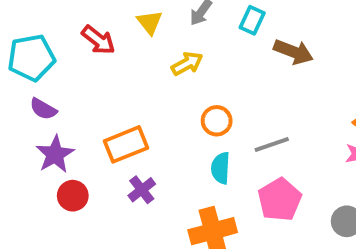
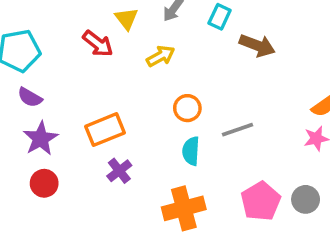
red arrow: (98, 40) -> (98, 44), moved
red circle: (73, 196) -> (44, 183), moved
pink pentagon: (280, 200) -> (261, 201), moved

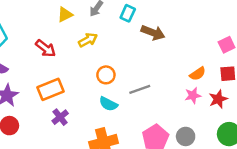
yellow triangle: (126, 19) -> (65, 15), turned 42
red arrow: (98, 44) -> (46, 48), moved
cyan semicircle: (191, 151) -> (108, 104), turned -66

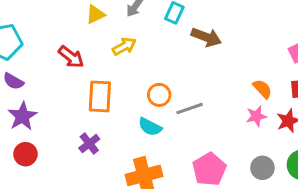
orange semicircle: (198, 74) -> (262, 89), turned -98
orange circle: (106, 75) -> (159, 95), moved
orange rectangle: (50, 89) -> (100, 96), moved, turned -65
gray circle: (186, 136) -> (262, 168), moved

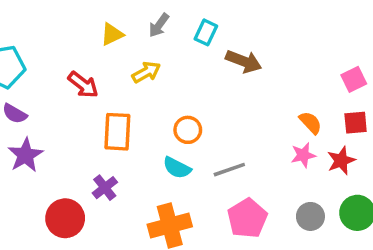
gray line: (190, 109) -> (229, 170), moved
red circle: (25, 154) -> (65, 218), moved, size x1.4

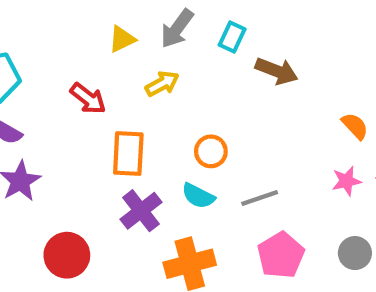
gray arrow: (159, 25) -> (177, 29), size x1.4
orange semicircle: (310, 123) -> (355, 126), moved
purple cross: (105, 188) -> (141, 211), moved, size x1.4

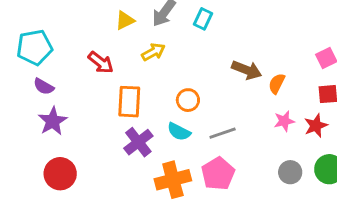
brown arrow: (277, 71) -> (247, 70), moved
orange semicircle: (355, 126) -> (277, 84), moved, turned -110
red circle: (67, 255) -> (60, 174), moved
pink pentagon: (281, 255) -> (218, 174), moved

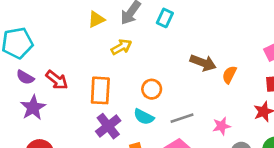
red arrow: (101, 62) -> (57, 80), moved
pink star: (284, 121) -> (222, 126), moved

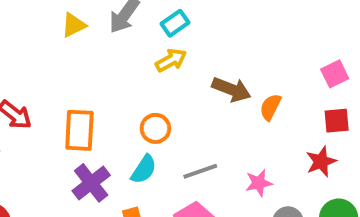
cyan rectangle: (165, 18) -> (175, 23), turned 30
yellow arrow: (121, 47) -> (171, 60), moved
cyan semicircle: (144, 117) -> (144, 169), turned -84

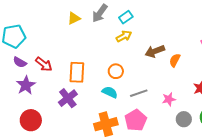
brown arrow: (231, 89) -> (155, 51), turned 138
cyan semicircle: (144, 169) -> (110, 92), turned -98
purple cross: (91, 183) -> (68, 98), moved

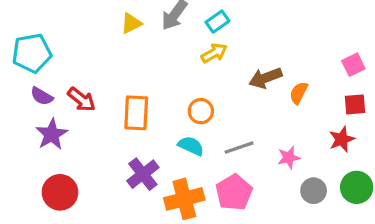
purple cross: (68, 98) -> (143, 174), moved

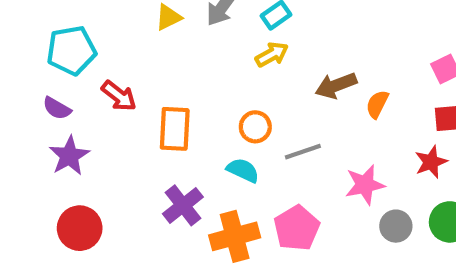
cyan pentagon: (32, 53) -> (71, 50), moved
red arrow: (82, 100) -> (119, 96), moved
gray line: (239, 148) -> (303, 152), moved
pink star: (289, 158) -> (365, 185), size x1.4

